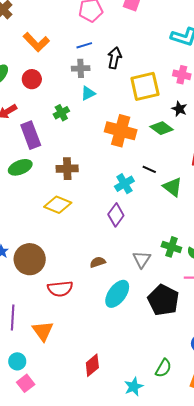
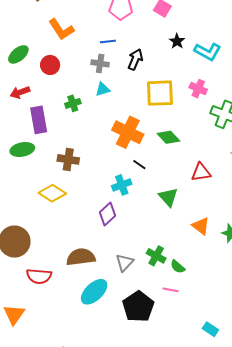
black star: (179, 109) -> (177, 41), moved
black line: (149, 169) -> (139, 165), moved
brown semicircle: (98, 262) -> (81, 257), size x1.8

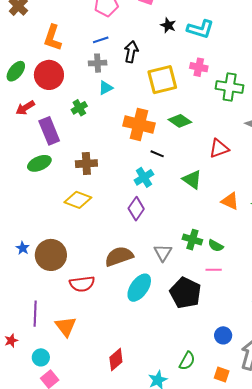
orange L-shape: (61, 29) -> (53, 38), turned 64
red circle: (50, 65) -> (49, 75), size x1.5

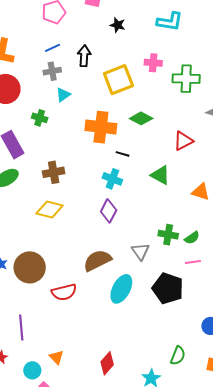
cyan L-shape: (200, 29) -> (170, 22), moved
green cross: (79, 108) -> (40, 118), turned -35
cyan cross: (144, 177) -> (112, 179), turned -30
green semicircle: (216, 246) -> (192, 238), turned -56
orange triangle: (66, 326) -> (57, 357), moved, size x0.7

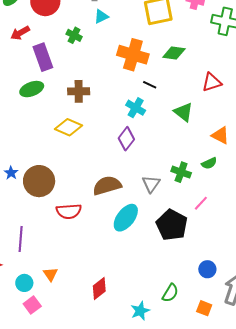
green diamond: (141, 118) -> (174, 53), turned -30
green semicircle: (192, 238) -> (209, 163), moved
pink line: (193, 262) -> (201, 203), turned -49

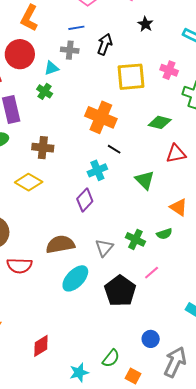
cyan triangle: (101, 16) -> (51, 68), moved
green diamond: (174, 53) -> (160, 122), moved
cyan cross: (136, 108) -> (97, 170), turned 30
orange square: (204, 308) -> (133, 376), moved

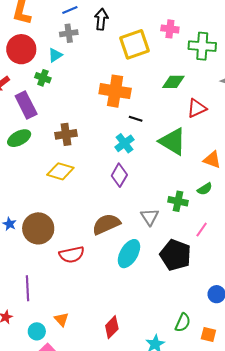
green cross: (45, 91) -> (43, 78), moved
green triangle: (145, 180) -> (173, 141), size x1.4

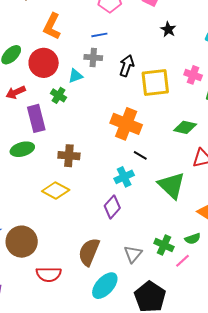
black arrow: (101, 19) -> (127, 66), moved
brown semicircle: (106, 224) -> (89, 252), turned -56
pink line: (202, 230) -> (183, 261), moved

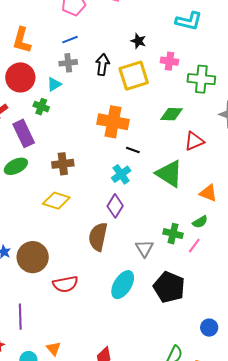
black star: (168, 29) -> (138, 41), moved
brown semicircle: (89, 252) -> (98, 237), moved

